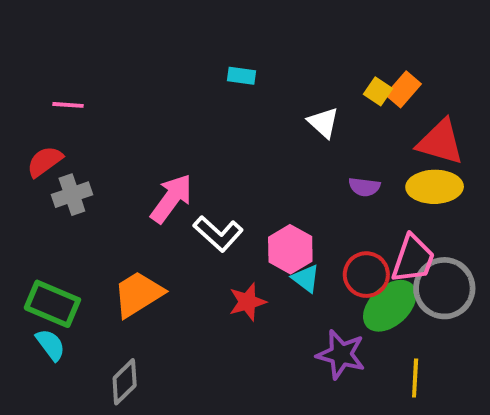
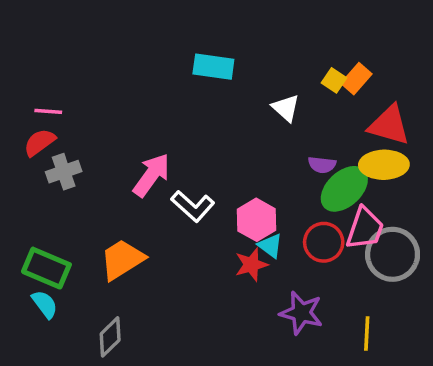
cyan rectangle: (242, 76) -> (213, 67), size x1.6
pink line: (68, 105) -> (48, 111), moved
red star: (247, 302) -> (251, 265), moved
green ellipse: (390, 306) -> (344, 189), moved

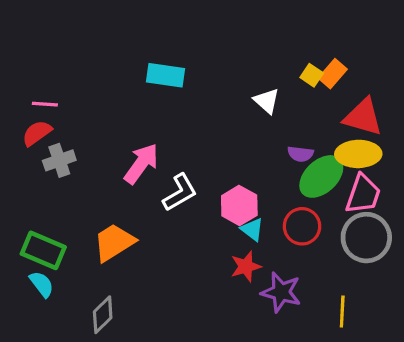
cyan rectangle: (213, 67) -> (165, 75), moved
white L-shape: (193, 206) -> (180, 193), turned -72
pink trapezoid: (365, 228) -> (363, 194), moved
red star: (251, 265) -> (246, 266), moved

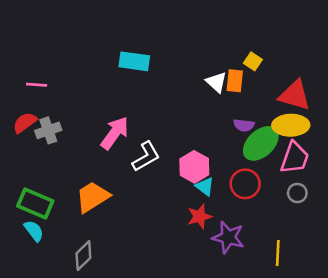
orange rectangle: (333, 74) -> (235, 81), moved, turned -35
red semicircle: (37, 133) -> (25, 123), moved
gray circle: (366, 238) -> (297, 193), size x0.5

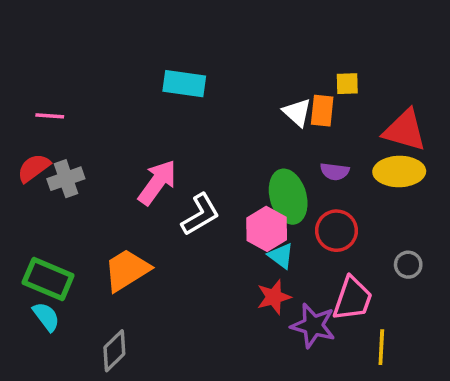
yellow square: (253, 61) -> (347, 84), turned -36
green ellipse: (261, 143) -> (288, 197), moved, turned -63
pink trapezoid: (295, 158) -> (353, 299), moved
red circle: (245, 184) -> (337, 231), moved

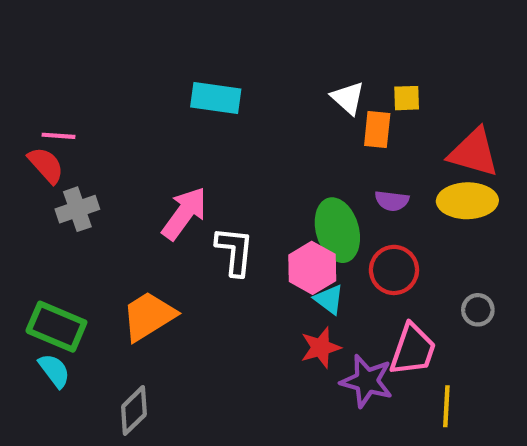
white triangle: (297, 112) -> (348, 98), moved
red semicircle: (34, 168) -> (46, 165), moved, turned 84
white L-shape: (200, 215) -> (235, 251), turned -54

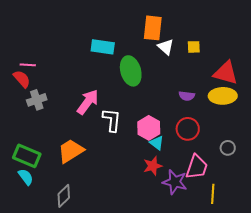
orange rectangle: (377, 129) -> (153, 28), moved, size x1.4
green ellipse: (337, 230) -> (131, 71), moved

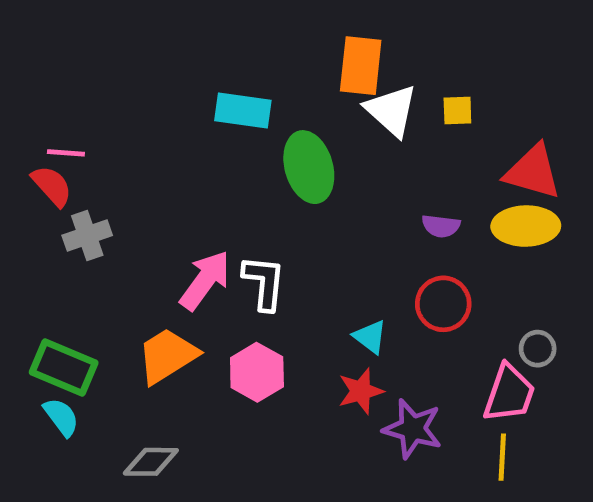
white triangle: (166, 47) -> (391, 110), size x1.4
pink arrow: (88, 102) -> (205, 280), moved
pink hexagon: (149, 128) -> (257, 372), moved
pink trapezoid: (197, 167) -> (509, 393), moved
gray diamond: (64, 196) -> (151, 462), turned 45

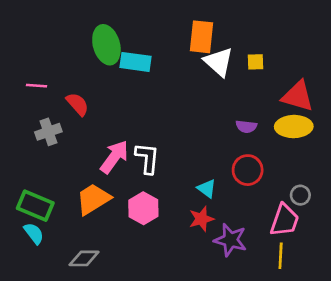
green ellipse: (309, 167) -> (106, 45), moved
red semicircle: (52, 186) -> (77, 104), moved

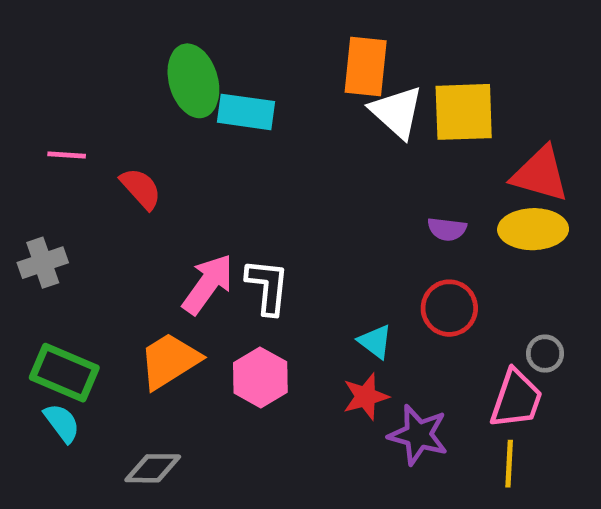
yellow square: (255, 62) -> (464, 112), size x2.0
gray cross: (48, 132) -> (43, 263), moved

